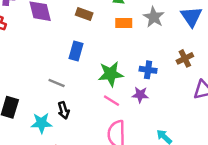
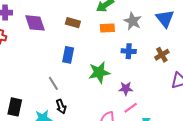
blue cross: (148, 70) -> (129, 51), moved
gray line: (57, 83) -> (53, 83), turned 40
pink line: (111, 101) -> (131, 108), moved, turned -64

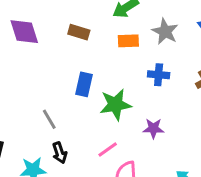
blue rectangle: (68, 55) -> (84, 84), moved
pink line: (131, 108) -> (108, 150), moved

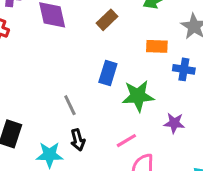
brown rectangle: (79, 32) -> (107, 20), turned -65
orange rectangle: (128, 41) -> (157, 46), moved

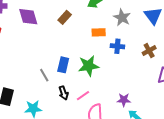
blue rectangle: (108, 73) -> (63, 65), moved
purple star: (174, 123) -> (124, 100), moved
black arrow: (78, 140) -> (64, 93), moved

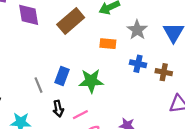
brown rectangle: (65, 17) -> (71, 21), size x1.6
blue cross: (117, 46) -> (138, 64), moved
brown cross: (149, 51) -> (164, 72), turned 32

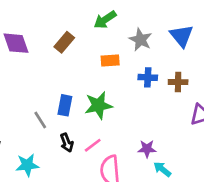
brown rectangle: (71, 21) -> (64, 42), size x0.7

